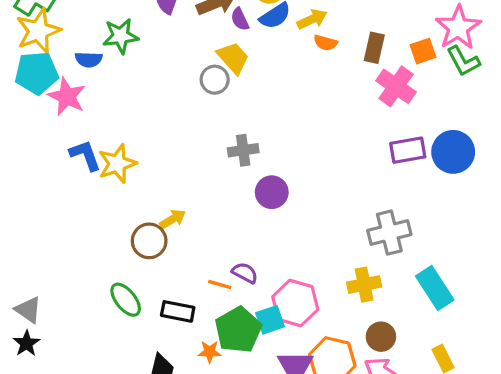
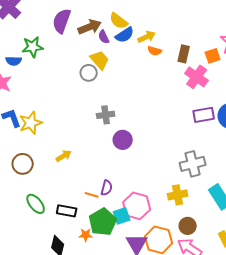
brown circle: (149, 241) -> (23, 164), moved
purple semicircle: (245, 273) -> (107, 188), turned 77

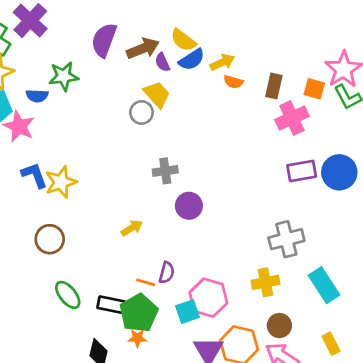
orange square: (213, 56) -> (314, 89), turned 35
pink cross: (197, 77) -> (292, 118), turned 30
yellow arrow: (64, 156) -> (132, 228), moved
green pentagon: (103, 222) -> (139, 313), moved

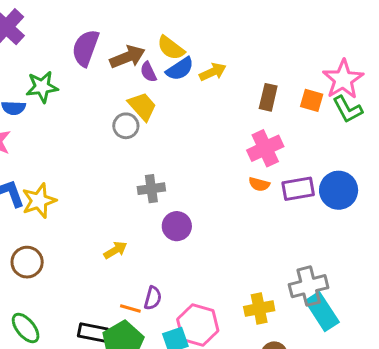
orange semicircle: (233, 82) -> (259, 184), moved
pink cross: (292, 118) -> (265, 148), moved
gray cross: (286, 239) -> (309, 286), moved
green ellipse: (68, 295) -> (26, 328), moved

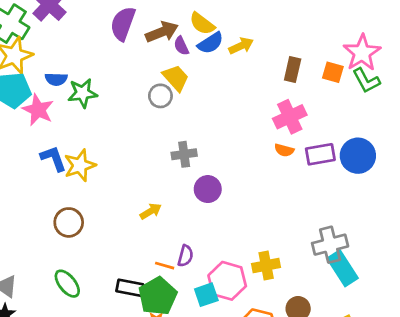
green star: (42, 87) -> (83, 93), moved
yellow cross: (259, 309) -> (266, 266), moved

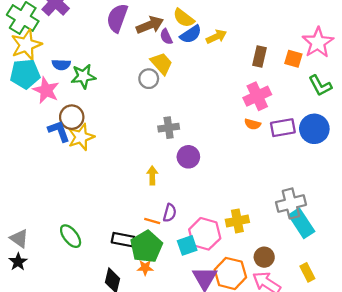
green L-shape: (366, 81) -> (320, 86), moved
yellow arrow: (151, 211) -> (152, 175), moved, turned -60
brown circle: (69, 222) -> (72, 117), moved

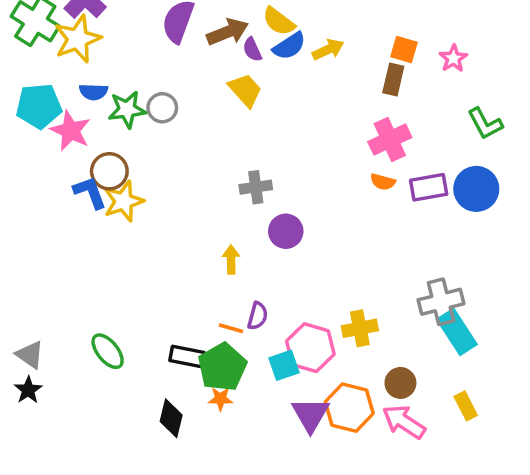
pink star: (318, 42) -> (453, 58), moved, size x0.6
yellow star: (26, 45) -> (78, 39), moved
orange square: (293, 59) -> (404, 50), moved
gray circle: (149, 79) -> (162, 108), moved

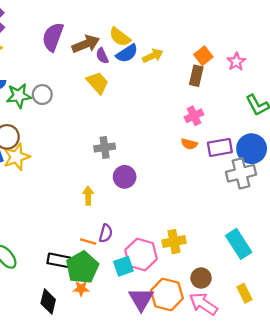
orange square: (404, 50) -> (203, 56), turned 36
pink cross: (390, 140) -> (194, 116), size x0.7
gray cross: (441, 302) -> (241, 173), moved

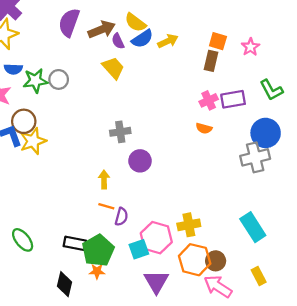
orange square: (203, 56) -> (218, 41), turned -36
purple rectangle: (220, 147) -> (233, 99), moved
orange line: (88, 242) -> (106, 206), moved
orange hexagon: (167, 294) -> (195, 260), moved

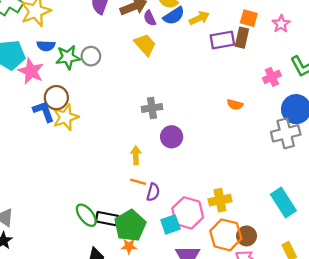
purple rectangle: (233, 99) -> (222, 40), moved
pink cross: (209, 100) -> (272, 77), moved
green ellipse: (23, 240) -> (86, 215), moved

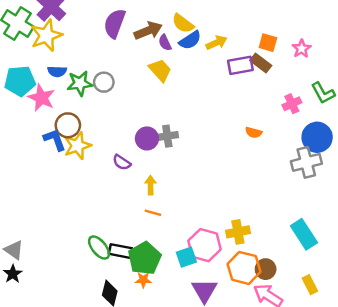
brown rectangle: (242, 38) -> (261, 63), turned -66
purple circle: (172, 137) -> (147, 138), moved
purple semicircle: (153, 192) -> (122, 162), moved, turned 108

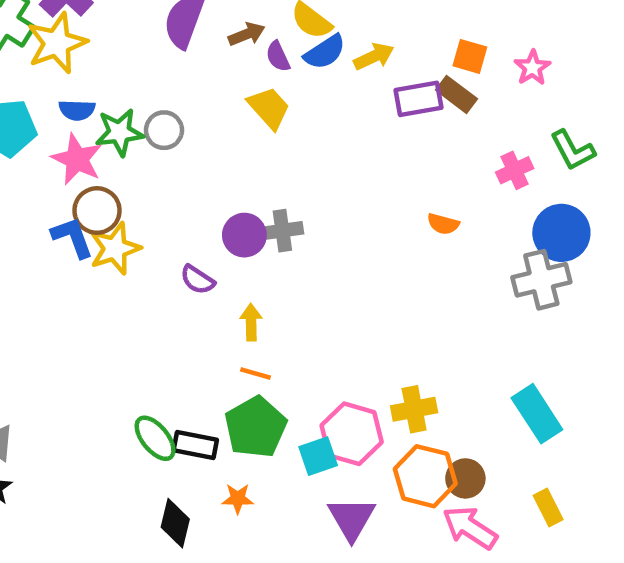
brown arrow: (148, 31) -> (247, 34), size x0.7
pink star: (41, 98) -> (77, 159), moved
green pentagon: (145, 258) -> (256, 427), moved

